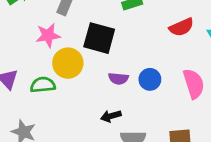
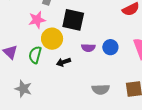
green semicircle: (43, 85) -> (35, 55), turned -66
black arrow: (111, 116) -> (63, 62), moved

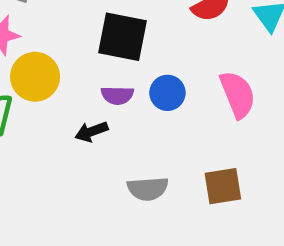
black square: (73, 20) -> (122, 37), moved
black arrow: (63, 62) -> (91, 132), moved

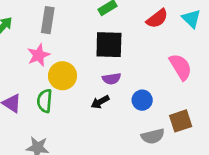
blue circle: (167, 93) -> (142, 100), moved
gray semicircle: (148, 189) -> (153, 136), moved

